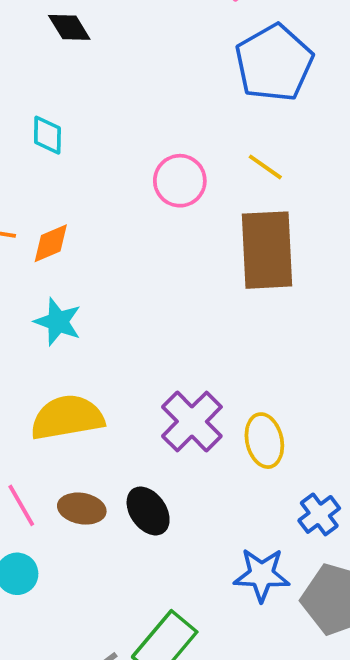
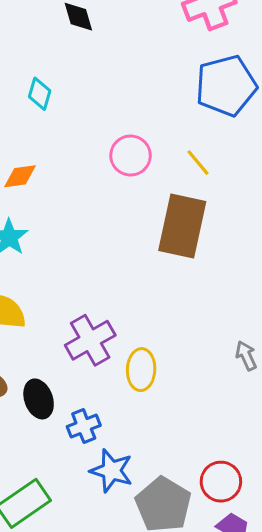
blue cross: (319, 514) -> (84, 426), moved

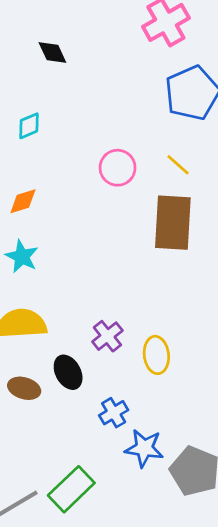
cyan diamond: (40, 94) -> (29, 126), turned 60
purple cross: (90, 340) -> (107, 336), size x0.7
black ellipse: (39, 399) -> (68, 372), moved

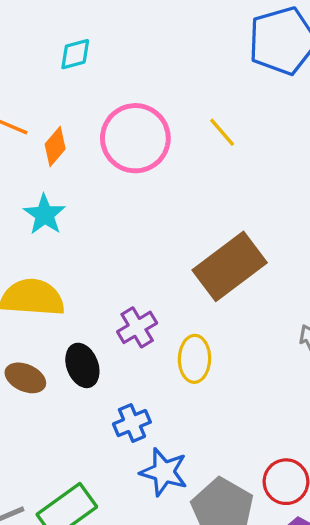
yellow line: (178, 165) -> (222, 132), moved
pink circle: (118, 168) -> (135, 138), moved, size x1.5
orange diamond: (23, 201) -> (55, 146), turned -40
brown rectangle: (173, 223) -> (230, 266), moved, turned 42

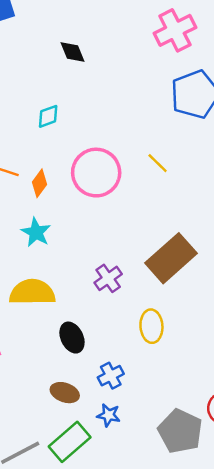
purple cross: (137, 327) -> (108, 278), moved
brown ellipse: (25, 378) -> (65, 393), moved
blue star: (164, 472) -> (109, 415), moved, size x0.7

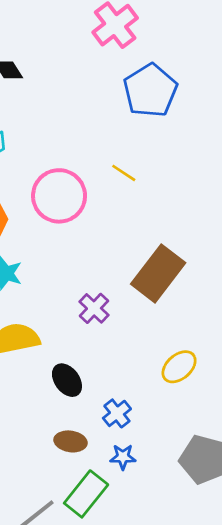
yellow ellipse: (151, 326) -> (179, 367), moved, turned 64

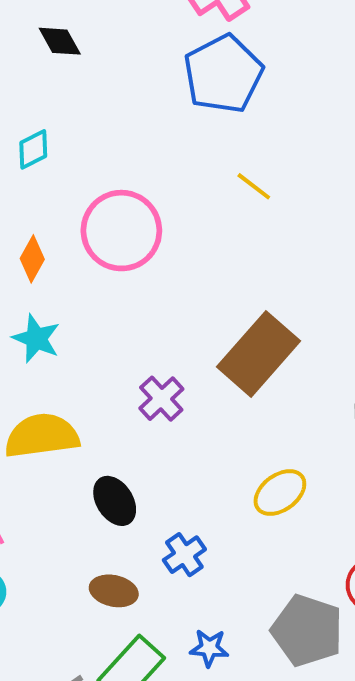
blue pentagon: (150, 91) -> (223, 74), moved
yellow line: (124, 173) -> (254, 186), moved
blue star: (123, 457) -> (209, 648), moved

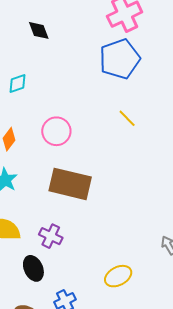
pink circle: (121, 231) -> (56, 131), size x0.7
brown rectangle: (259, 354) -> (70, 184), moved, turned 54
purple cross: (161, 399) -> (51, 236), moved, turned -30

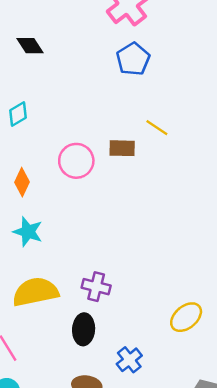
blue pentagon: (120, 59) -> (133, 59), size x0.7
brown rectangle: (70, 184) -> (122, 148), moved, size x0.5
black ellipse: (33, 268) -> (84, 329), turned 40

